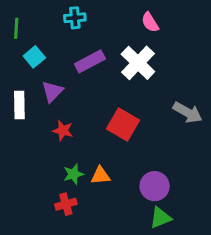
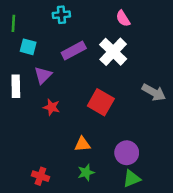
cyan square: (34, 57) -> (28, 47), turned -35
green star: (73, 174) -> (86, 172), moved
red cross: (66, 204) -> (40, 176), moved, turned 35

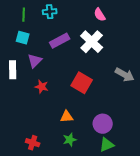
green line: (13, 23) -> (24, 15), moved

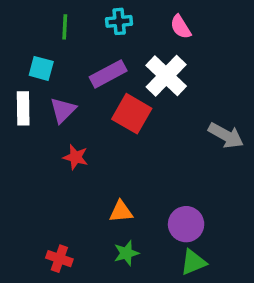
cyan cross: (50, 12) -> (119, 21), moved
green line: (24, 15) -> (65, 27), moved
white rectangle: (13, 70) -> (23, 108), moved
red square: (82, 83) -> (132, 114), moved

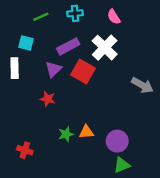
green line: (65, 27) -> (41, 17), turned 63
purple triangle: (63, 110) -> (53, 69), moved
orange triangle: (121, 211) -> (86, 132), moved
green star: (126, 253) -> (66, 134), moved
red cross: (59, 259) -> (25, 150), moved

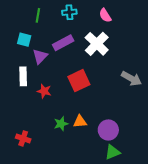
green line: (41, 17) -> (38, 15), turned -56
white rectangle: (15, 68) -> (23, 76), moved
purple triangle: (53, 69) -> (40, 56), moved
red square: (83, 72) -> (79, 81), moved, turned 35

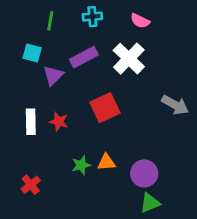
pink semicircle: (105, 15) -> (140, 21), turned -32
white rectangle: (23, 76) -> (31, 122), moved
red cross: (23, 138) -> (31, 185), turned 32

